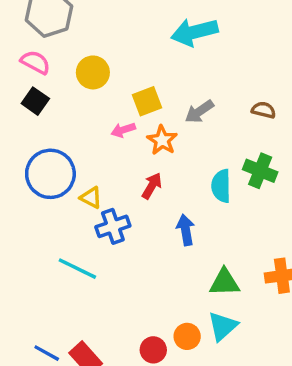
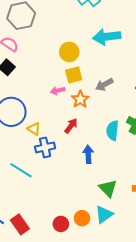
yellow circle: (93, 72) -> (69, 52), moved
green triangle: (224, 282) -> (108, 188), turned 42

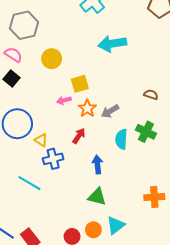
yellow circle: (69, 52) -> (52, 59), moved
gray arrow: (104, 85) -> (110, 111), moved
green triangle: (108, 188) -> (97, 197), moved, turned -30

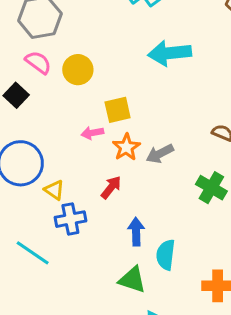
pink semicircle: (13, 55) -> (38, 62), moved
cyan semicircle: (121, 139) -> (166, 255), moved

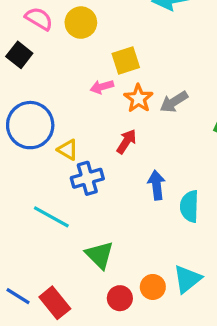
green triangle: (132, 280) -> (99, 255), moved, turned 32

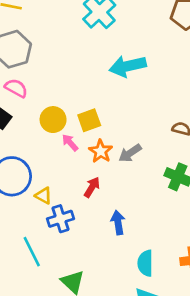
yellow circle: (81, 23) -> (53, 120), moved
pink arrow: (102, 87) -> (70, 143), turned 66
cyan semicircle: (189, 206) -> (145, 263), moved
cyan line: (51, 217) -> (32, 252), turned 36

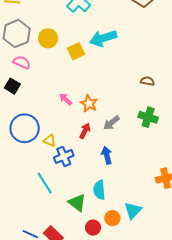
yellow circle: (53, 120) -> (48, 38), moved
yellow square: (89, 120) -> (76, 51), moved
gray arrow: (130, 153) -> (111, 123), moved
cyan semicircle: (145, 263) -> (99, 190), moved

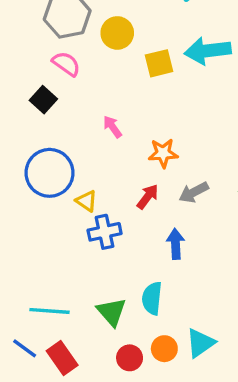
pink arrow: (66, 99) -> (112, 127), moved
orange star: (89, 103) -> (163, 153), turned 30
cyan line: (45, 183) -> (49, 311), moved, turned -65

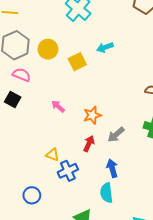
cyan arrow: (208, 51) -> (105, 47), size x0.6
blue circle: (50, 173) -> (32, 195), moved, size x0.6
cyan semicircle: (152, 298) -> (106, 193), moved

